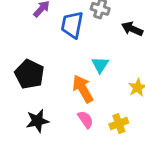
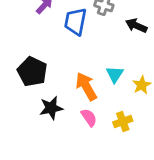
cyan triangle: (100, 65) -> (115, 74), moved
black star: (37, 121) -> (51, 108), moved

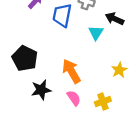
cyan triangle: (115, 74) -> (96, 33), moved

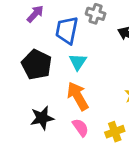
cyan triangle: (96, 33) -> (78, 62), moved
black pentagon: (25, 58) -> (37, 65), moved

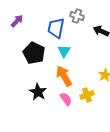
purple arrow: (35, 14) -> (17, 21), moved
black star: (42, 118) -> (38, 92), turned -30
yellow cross: (115, 132) -> (87, 95), moved

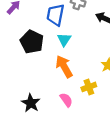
black star: (38, 92) -> (31, 103), moved
pink semicircle: (66, 99) -> (66, 100), moved

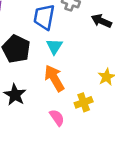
black star: (31, 103) -> (15, 95), moved

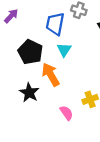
orange arrow: (54, 78) -> (51, 75), moved

